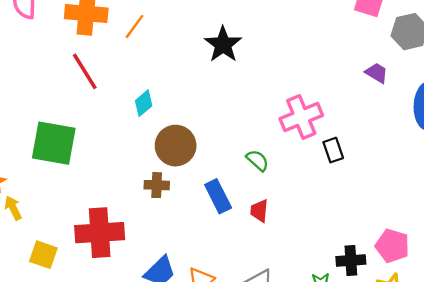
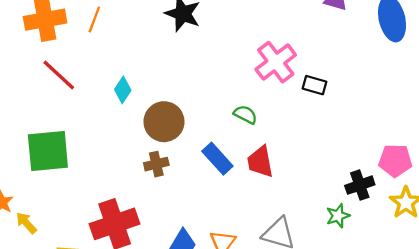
black rectangle: (333, 150) -> (314, 85), turned -40
red trapezoid: (259, 211) -> (260, 162), size x1.4

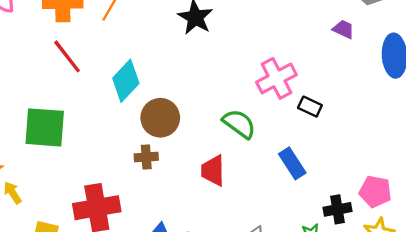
cyan diamond: (123, 90) -> (126, 81), size x1.6
green semicircle: (245, 115) -> (239, 124), size x1.5
blue rectangle: (217, 159) -> (292, 163), moved
red trapezoid: (260, 162) -> (213, 171), moved

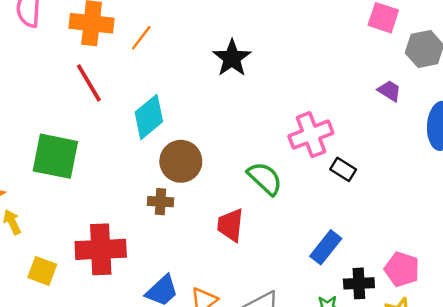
blue rectangle: (292, 163) -> (326, 247), moved, turned 64

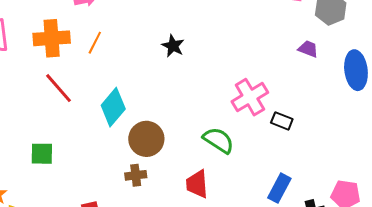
black star: (232, 58) -> (173, 46), size x0.7
green square: (55, 156) -> (42, 154), size x0.6

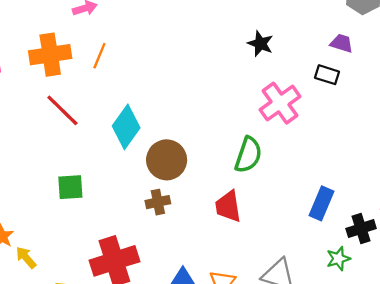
black star: (173, 46) -> (260, 44), moved
black rectangle: (282, 121) -> (327, 75), moved
green semicircle: (218, 140) -> (248, 155), turned 80
green square: (42, 154) -> (70, 187), moved

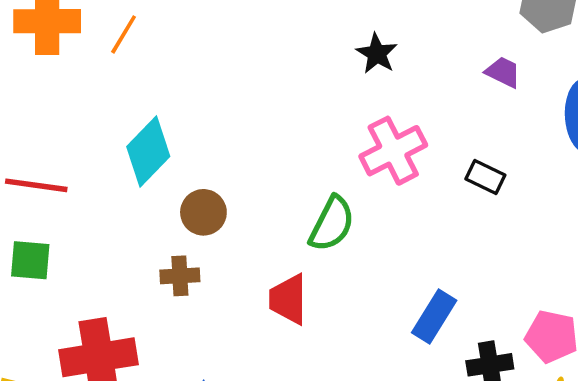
black rectangle: (327, 75) -> (485, 177), moved
red line: (62, 110) -> (36, 185), moved, turned -45
brown circle: (167, 160) -> (203, 212), size x0.7
green square: (70, 187) -> (30, 260), moved

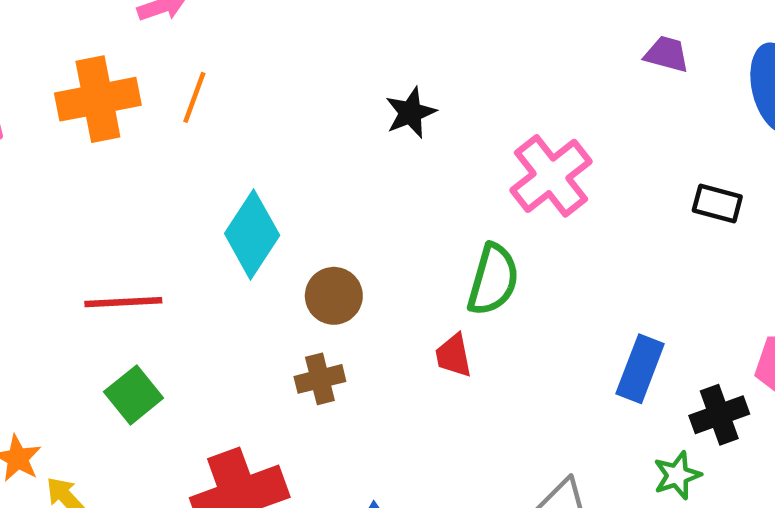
black star: (377, 54) -> (411, 113), moved, turned 30
black rectangle: (485, 177) -> (717, 204), moved
green square: (30, 260) -> (134, 395), turned -33
red trapezoid: (288, 299) -> (453, 356), moved, size x0.7

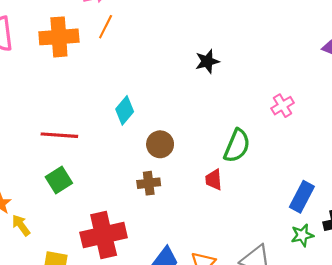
orange line: (194, 97) -> (106, 27), moved
pink cross: (551, 176) -> (283, 106), moved, size x0.6
cyan diamond: (252, 234) -> (125, 110), size x0.7
green star: (677, 475) -> (302, 235), moved

